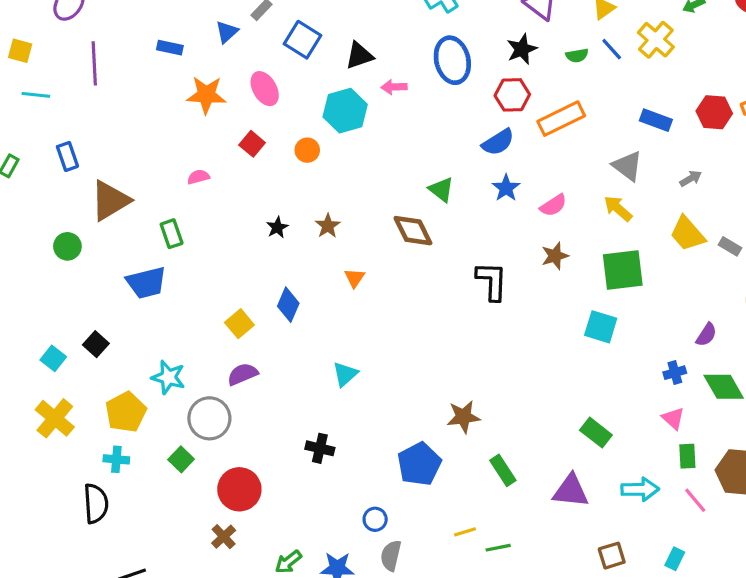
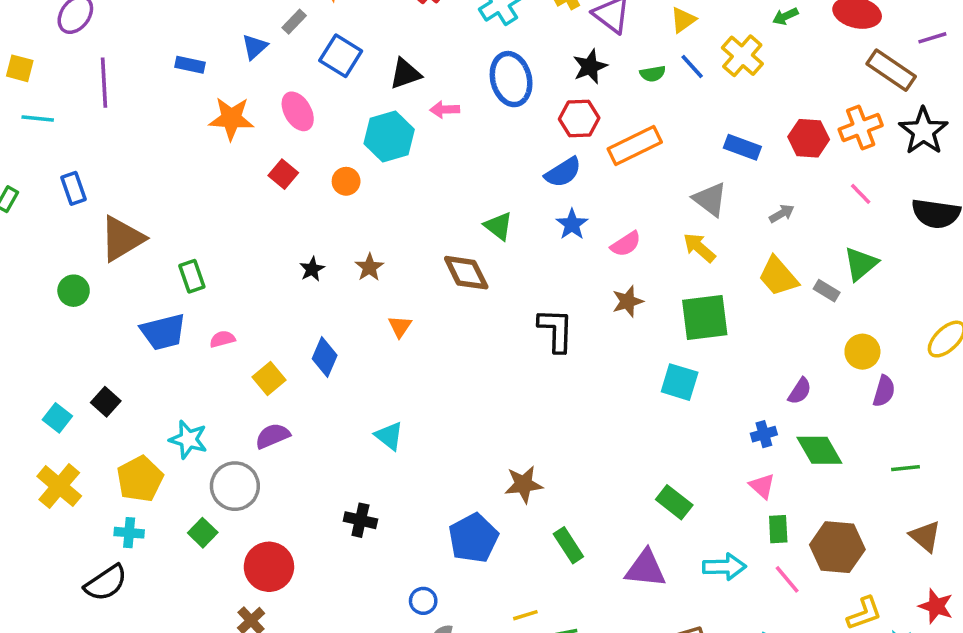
pink semicircle: (198, 177) -> (222, 339), moved
cyan triangle: (345, 374) -> (389, 436), turned -40
black semicircle: (96, 504) -> (106, 583), turned 60

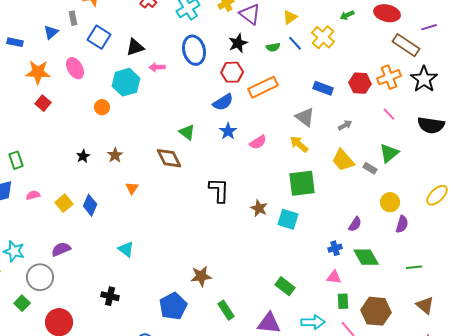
gray rectangle: (294, 22) -> (73, 18), turned -56
red square: (283, 174) -> (43, 103), moved
brown star: (628, 301) -> (259, 208), moved, turned -30
yellow square: (269, 379) -> (64, 203), moved
pink triangle: (762, 486) -> (334, 277), turned -35

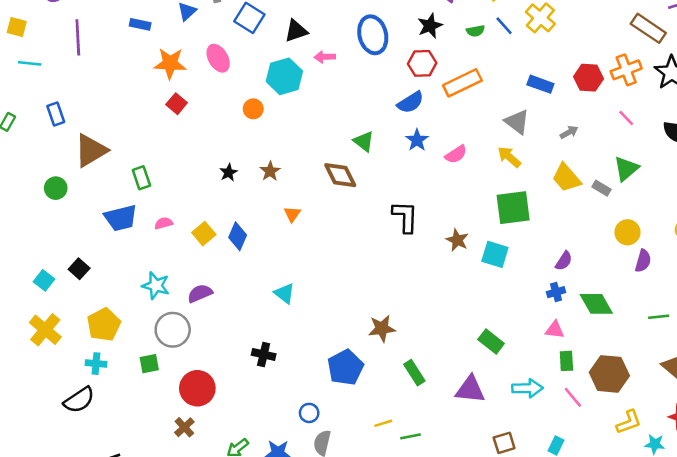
purple semicircle: (355, 224) -> (564, 261), moved
cyan star: (14, 251) -> (156, 286), moved
green square: (22, 303) -> (149, 364), turned 35

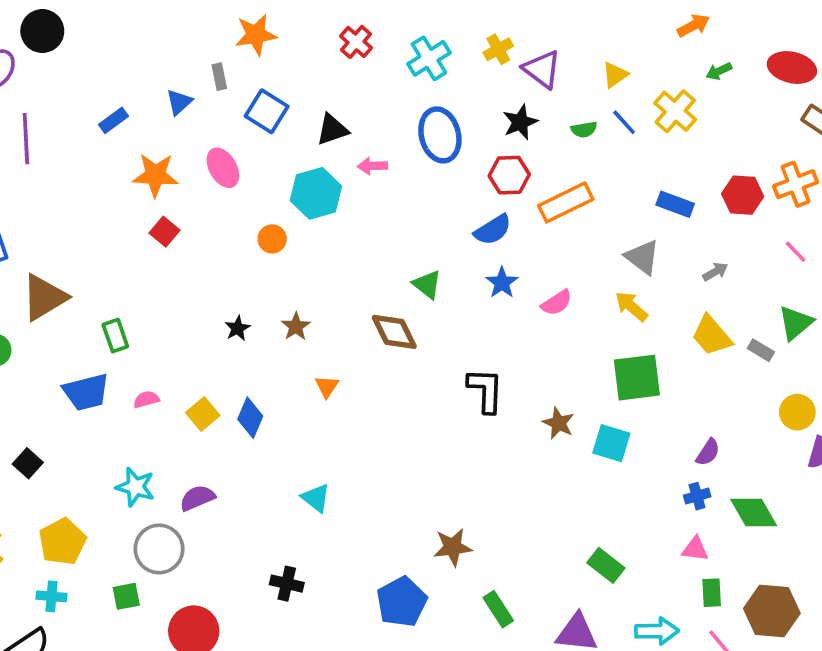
blue rectangle: (140, 24) -> (113, 120), turned -48

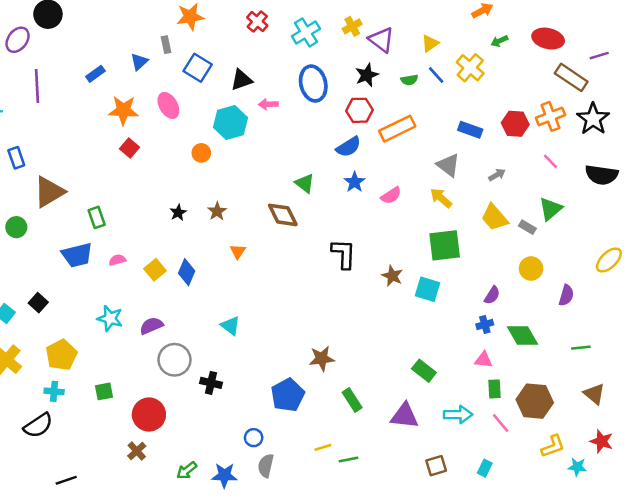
yellow circle: (797, 412) -> (531, 269), moved
gray circle: (159, 549) -> (175, 360), moved

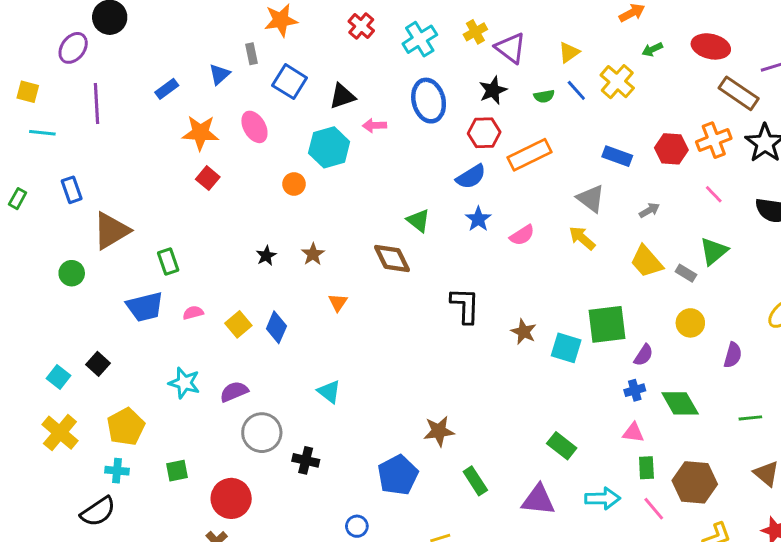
green square: (445, 245) -> (607, 324), moved

